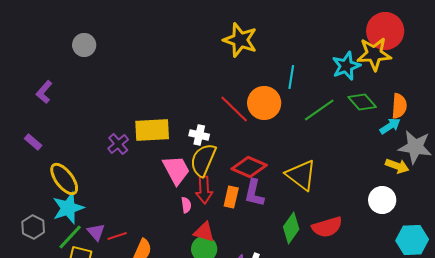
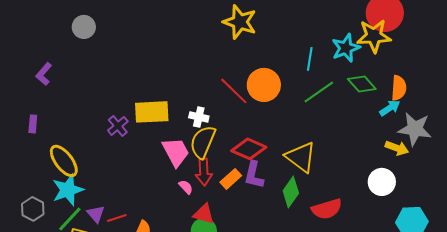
cyan line: (291, 77) -> (310, 59), moved
purple rectangle: (33, 142) -> (33, 124), turned 54
orange rectangle: (231, 197) -> (231, 179), turned 35
pink semicircle: (186, 205) -> (186, 187), turned -35
green diamond: (291, 228) -> (291, 192), moved

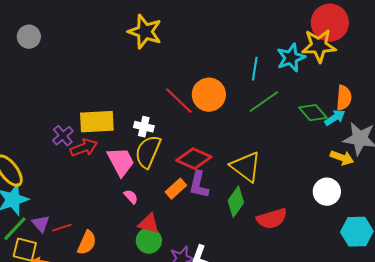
yellow star: (240, 22) -> (145, 32), moved
green diamond: (362, 84) -> (313, 113), moved
red arrow: (204, 172) -> (84, 148), moved, turned -108

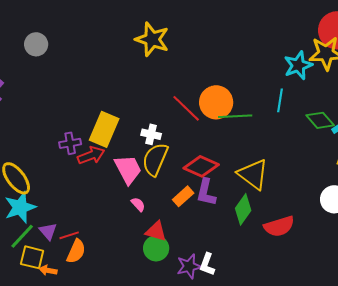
cyan line: (255, 69) -> (280, 100), moved
green line: (264, 102) -> (235, 116), moved, turned 32
yellow rectangle: (97, 122) -> (104, 129), turned -64
purple cross: (63, 136) -> (70, 143), turned 30
orange semicircle: (87, 243) -> (76, 251), moved

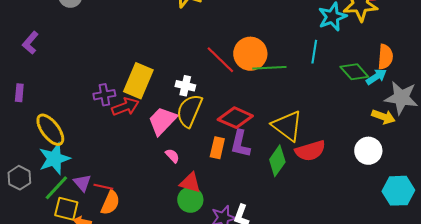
pink trapezoid: (128, 169) -> (162, 121), turned -108
orange rectangle: (183, 196) -> (217, 148), turned -35
red semicircle: (279, 226) -> (310, 151), moved
red line: (69, 235) -> (103, 187), turned 30

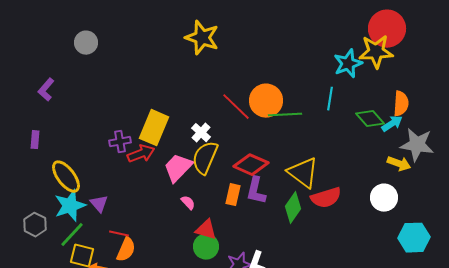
white cross: (185, 86) -> (201, 133), turned 30
purple triangle: (82, 183) -> (99, 204), moved

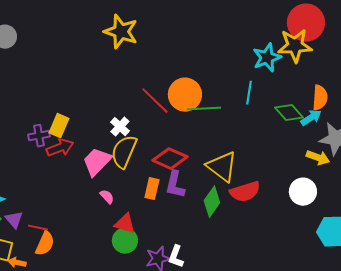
yellow rectangle: (154, 128) -> (59, 126), moved, size x0.7
purple triangle: (99, 204) -> (14, 220), moved

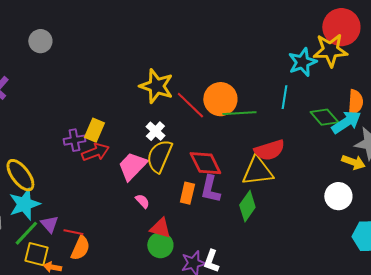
yellow star: (121, 32) -> (156, 86), moved
cyan arrow: (311, 118) -> (346, 122), size x1.4
red diamond: (170, 159) -> (205, 163), turned 40
yellow triangle: (222, 167) -> (257, 171), turned -44
red semicircle: (245, 192) -> (269, 150), moved

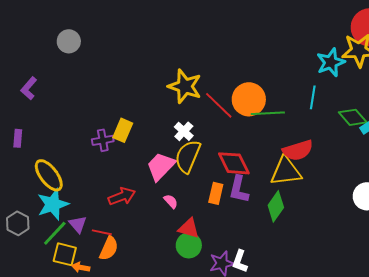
red arrow: (95, 152) -> (122, 196), moved

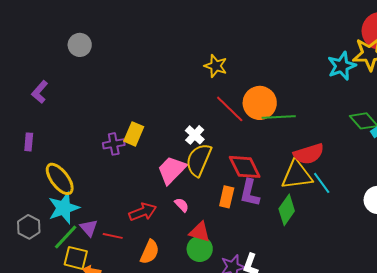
yellow star: (185, 86) -> (216, 66), moved, size x0.7
cyan line: (313, 97) -> (322, 183), moved, turned -45
red arrow: (122, 196) -> (143, 212), moved
orange semicircle: (109, 248) -> (150, 252), moved

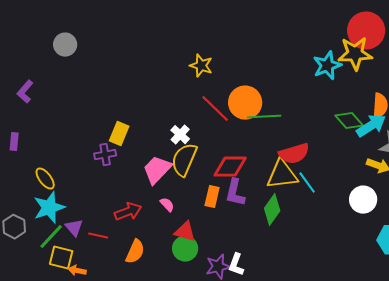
purple cross: (114, 144) -> (105, 155), moved
red diamond: (245, 167) -> (230, 167), turned -64
yellow ellipse: (60, 179) -> (45, 179), size x0.7

